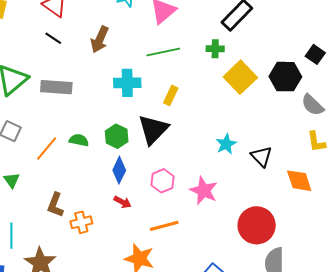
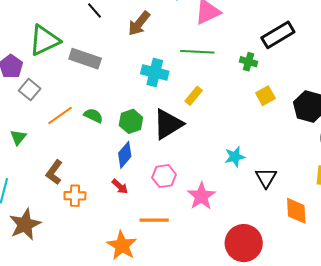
yellow square: (240, 77) -> (265, 96), size x0.6

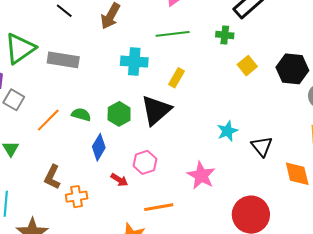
blue diamond: (125, 155) -> (99, 147), moved
pink hexagon: (164, 176) -> (145, 162), moved

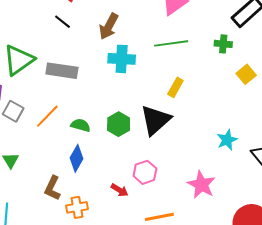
cyan cross: (134, 62) -> (122, 59), moved
orange line: (48, 120) -> (47, 116), moved
blue diamond: (99, 147) -> (77, 158), moved

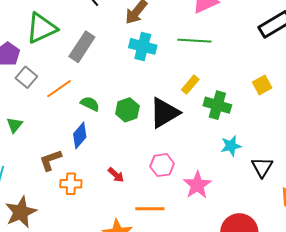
green cross: (223, 44) -> (217, 105), moved, size x1.5
gray rectangle: (62, 71) -> (82, 47), turned -76
pink hexagon: (145, 172) -> (162, 165), moved
brown L-shape: (52, 188) -> (50, 160), turned 35

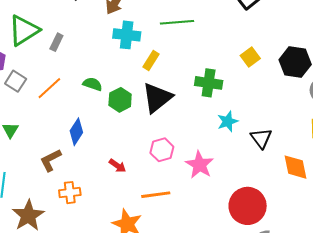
gray rectangle: (82, 47) -> (56, 42), moved, size x0.6
yellow rectangle: (190, 85) -> (151, 61), moved
green semicircle: (90, 104) -> (92, 84), moved
orange cross: (71, 184) -> (70, 193), moved

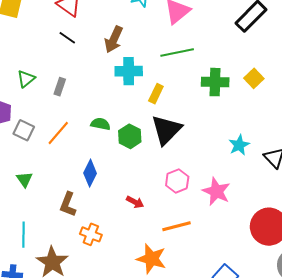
green triangle: (24, 30) -> (26, 79), size x0.6
green cross: (209, 83) -> (215, 82), moved
brown L-shape: (51, 160) -> (68, 204), turned -35
orange cross: (70, 193) -> (91, 234), turned 35

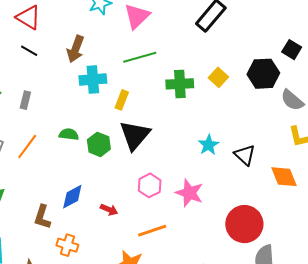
blue diamond: (90, 173) -> (72, 197), moved, turned 40

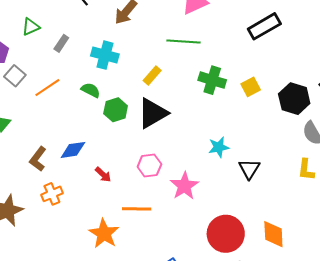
cyan cross: (93, 79) -> (105, 55), moved
orange diamond: (284, 177) -> (273, 234), moved
orange cross: (67, 245) -> (52, 194), turned 30

